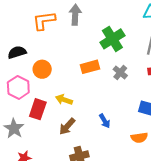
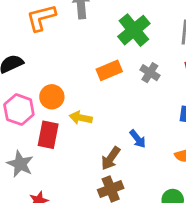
orange circle: (42, 69) -> (52, 97), moved
brown arrow: (67, 126) -> (111, 158), moved

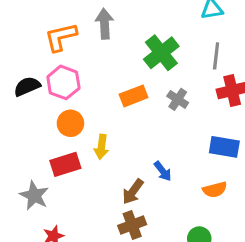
pink hexagon: (19, 110) -> (63, 82), moved
yellow arrow: (81, 118) -> (101, 147), turned -95
red rectangle: (48, 135) -> (65, 164), turned 60

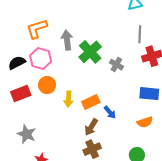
gray arrow: (104, 24) -> (67, 40), moved
green cross: (161, 53) -> (90, 52), moved
orange rectangle: (134, 96) -> (91, 102), moved
red rectangle: (65, 164) -> (21, 93), moved

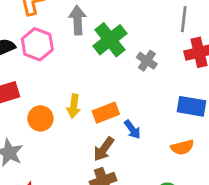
orange circle: (47, 85) -> (40, 118), moved

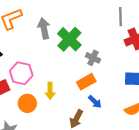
pink hexagon: (37, 44) -> (21, 73), moved
gray cross: (147, 61) -> (93, 58), moved
orange rectangle: (106, 113) -> (86, 82), moved

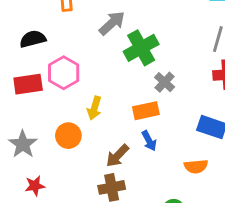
gray arrow: (44, 28) -> (112, 23), turned 42
orange circle: (27, 103) -> (68, 136), moved

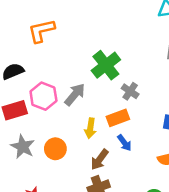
gray arrow: (112, 23) -> (75, 94), moved
yellow arrow: (94, 108) -> (90, 128), moved
gray star: (23, 144) -> (23, 147), moved

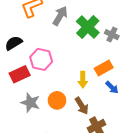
gray cross: (130, 91) -> (112, 35), moved
gray arrow: (75, 94) -> (60, 16), moved
brown arrow: (100, 160) -> (82, 106), moved, turned -60

